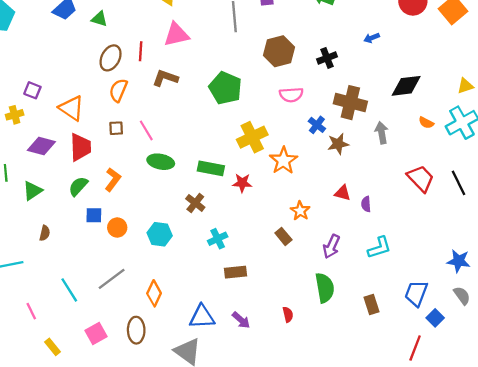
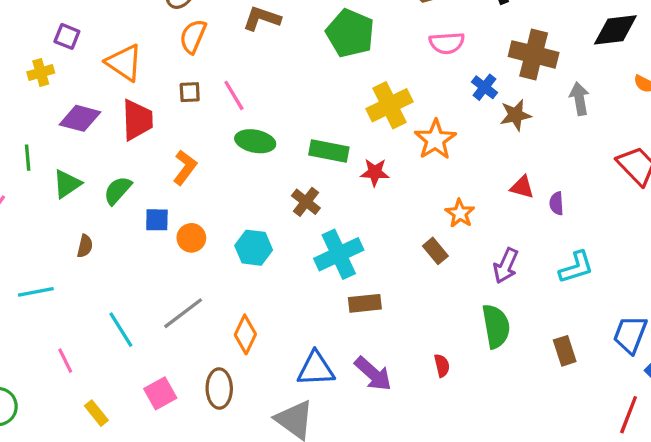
green semicircle: (78, 186) -> (118, 190), moved
cyan cross: (218, 239) -> (339, 254), size x1.6
purple arrow: (241, 320) -> (373, 374), size x1.4

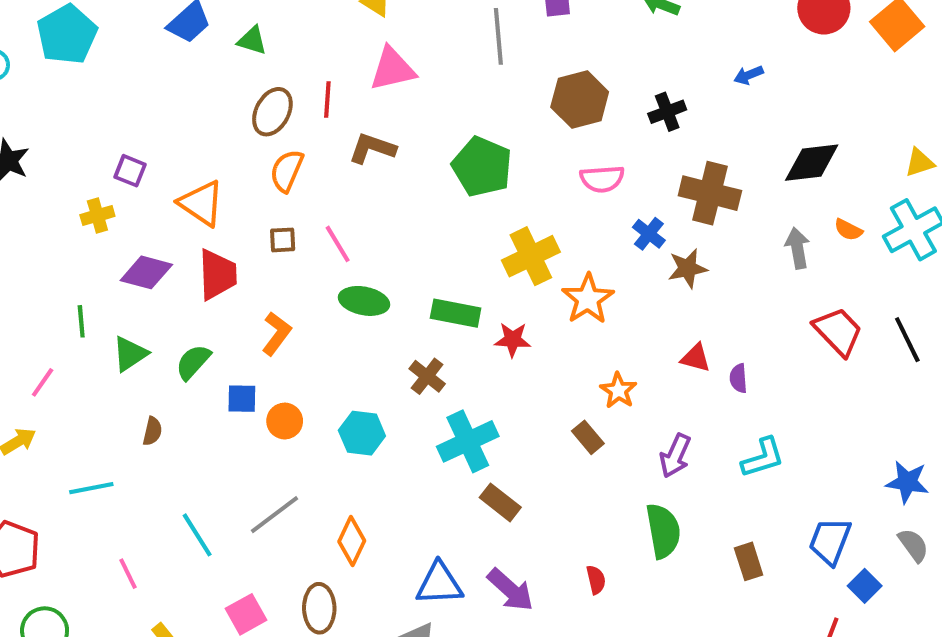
gray arrow: (579, 99) -> (797, 248), moved
brown rectangle: (365, 303) -> (500, 502), turned 44

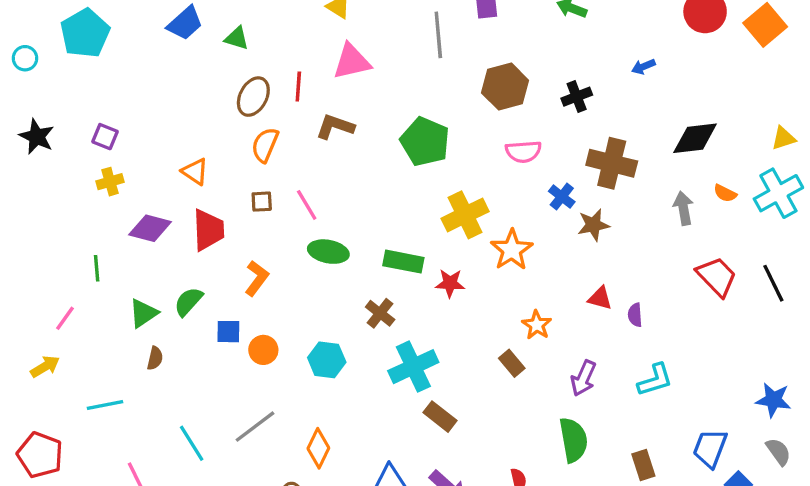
purple square: (130, 171) -> (105, 137), moved
orange triangle: (201, 203) -> (195, 172), size x0.7
green triangle: (130, 354) -> (143, 313), moved

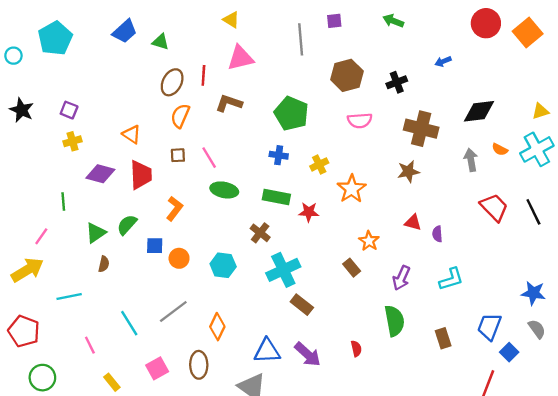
blue cross: (562, 197) -> (279, 155), moved, turned -30
yellow cross: (465, 215) -> (319, 164), size x0.6
yellow arrow: (45, 367) -> (27, 270), size x1.6

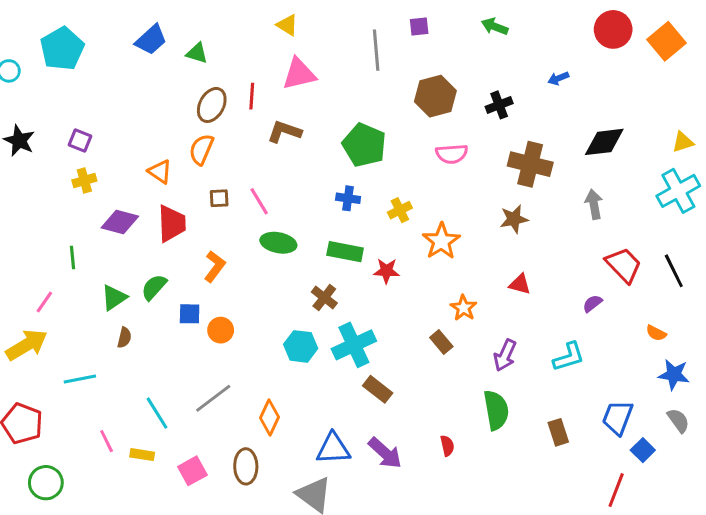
orange semicircle: (180, 116) -> (201, 149), moved
orange semicircle: (500, 149) -> (656, 333), moved
purple semicircle: (437, 234) -> (592, 303), moved, turned 56
cyan hexagon: (223, 265) -> (301, 346), moved
yellow rectangle: (112, 382) -> (142, 455), moved, turned -42

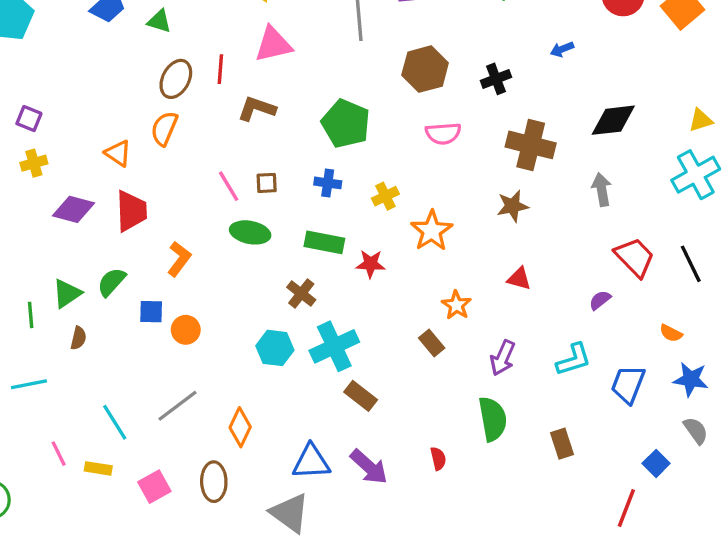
brown square: (219, 198) -> (267, 183), moved
green line: (73, 258) -> (31, 315), moved
blue trapezoid: (618, 417) -> (628, 384), moved

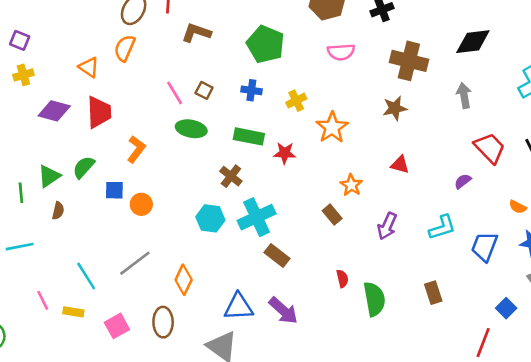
brown square: (267, 183) -> (204, 90), turned 30
green semicircle: (493, 419) -> (374, 299), moved
red semicircle: (438, 459) -> (342, 279), moved

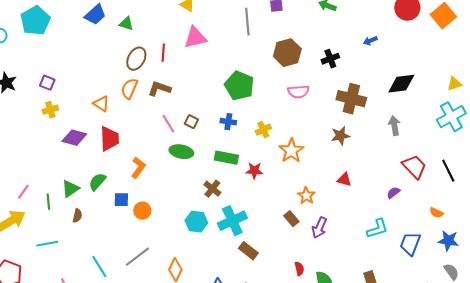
brown L-shape: (196, 33) -> (159, 89), moved
purple arrow: (387, 226) -> (319, 228), moved

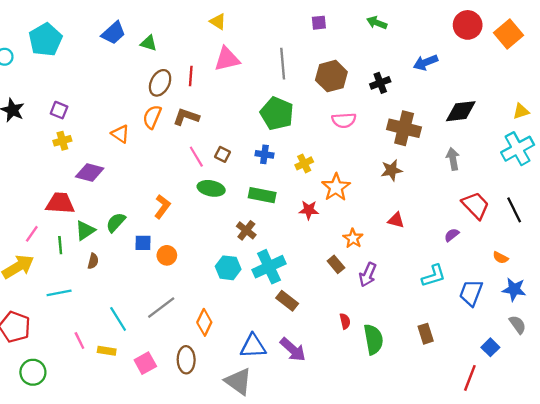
gray line: (247, 22) -> (283, 64), moved
blue arrow: (370, 41) -> (426, 62), size x1.5
red trapezoid: (109, 139) -> (60, 203), moved, turned -84
red star: (254, 171) -> (309, 210), moved

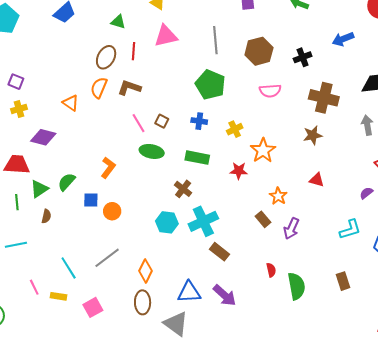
green triangle: (149, 43) -> (118, 22), moved
brown ellipse: (186, 360) -> (143, 302), moved

